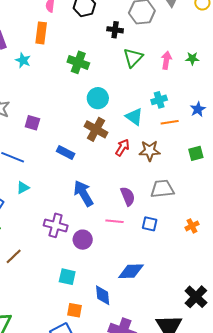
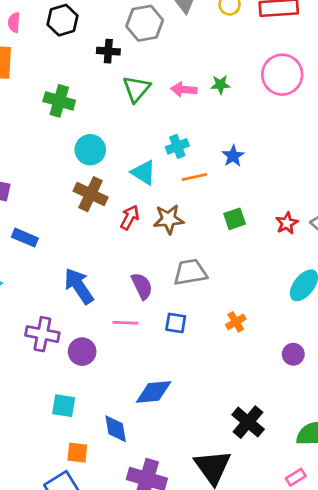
pink arrow: (166, 60) -> (184, 90), turned -90
blue rectangle: (66, 153) -> (25, 238), moved

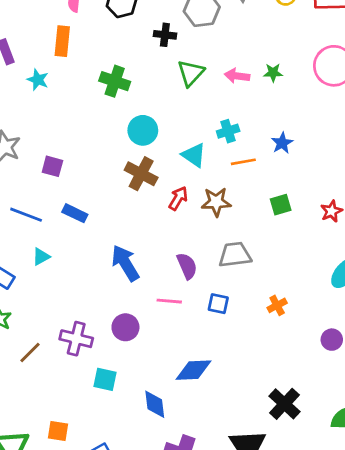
purple cross: (42, 334) -> (76, 339), moved
orange square: (77, 453) -> (58, 431), moved

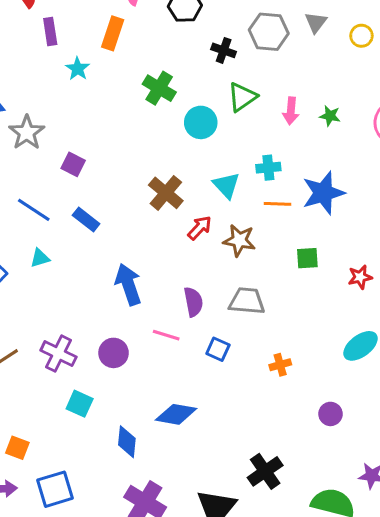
pink arrow: (237, 76) -> (291, 111), turned -105
cyan circle: (143, 130) -> (201, 122), moved
blue star: (282, 143) -> (323, 193), size x1.8

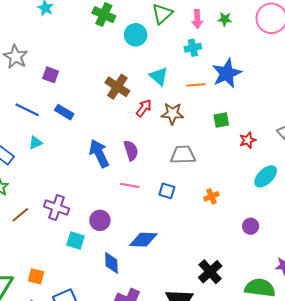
cyan cross: (268, 168) -> (193, 48), moved
red star: (360, 277) -> (248, 140), moved
purple semicircle: (193, 302) -> (131, 150), moved
purple circle: (114, 353) -> (100, 220), moved

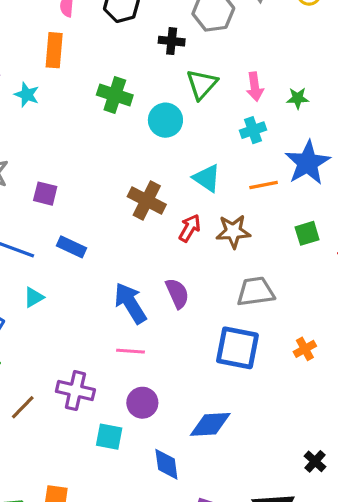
green star: (225, 19) -> (298, 98), moved
pink line: (130, 185) -> (131, 351), moved
blue square: (167, 191) -> (237, 348), size x1.8
black cross: (210, 272) -> (315, 461), size x0.6

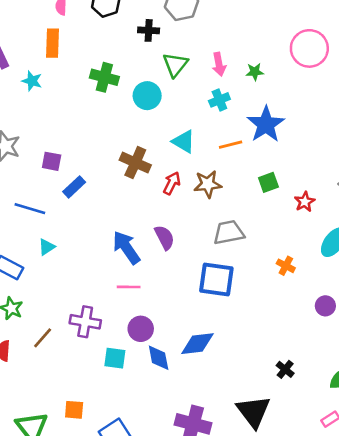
blue rectangle: (72, 247) -> (74, 187), moved, turned -65
orange cross: (305, 349) -> (286, 266), moved, turned -30
blue diamond: (166, 464) -> (159, 358), moved

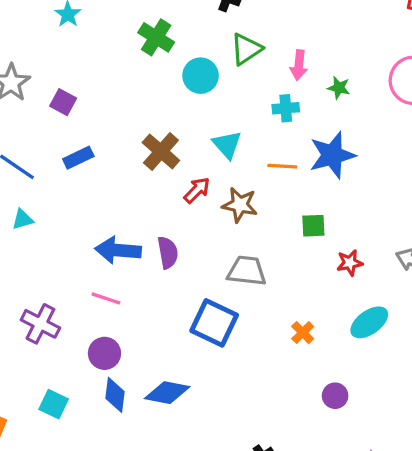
purple square: (52, 161) -> (63, 102), moved
blue arrow: (126, 248) -> (118, 250), turned -68
cyan square: (115, 358) -> (54, 404), moved

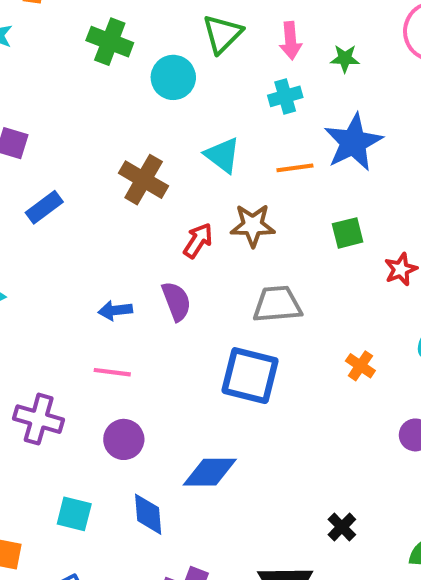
red arrow: (197, 190) -> (198, 241), moved
blue arrow: (118, 250) -> (115, 310), size x0.6
blue diamond: (115, 395) -> (148, 514), moved

